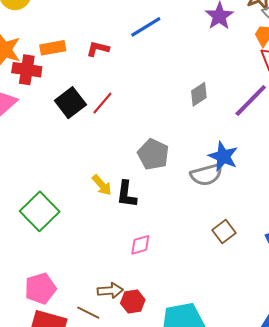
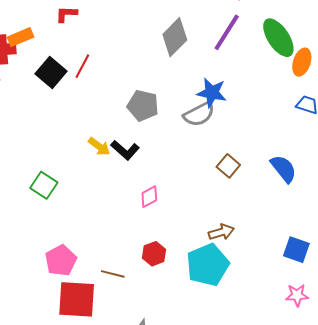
orange rectangle: (53, 48) -> (21, 37), moved
gray diamond: (199, 94) -> (175, 37), size x1.5
black L-shape: (126, 194) -> (125, 150), turned -44
green square: (40, 211) -> (44, 185), size x0.7
brown arrow: (110, 291) -> (221, 232), moved

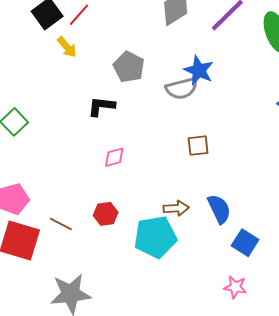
yellow arrow: (99, 146) -> (67, 47), moved
black L-shape: (125, 150) -> (101, 106), turned 132
brown square: (228, 166) -> (198, 146), turned 30
blue semicircle: (284, 169) -> (219, 209), moved

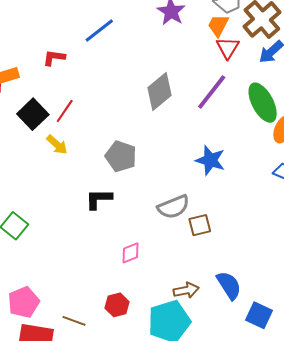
blue star: (199, 70) -> (210, 160), moved
gray semicircle: (182, 88) -> (173, 207), moved
pink diamond: (114, 157) -> (130, 253), moved

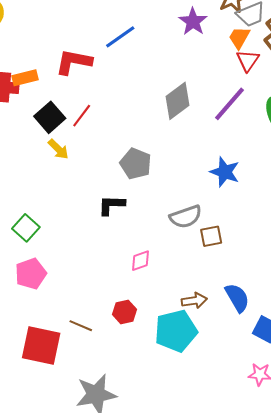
red L-shape: (54, 58) -> (74, 62), size x1.6
yellow arrow: (57, 145) -> (58, 149), moved
pink pentagon: (24, 302) -> (31, 274), moved

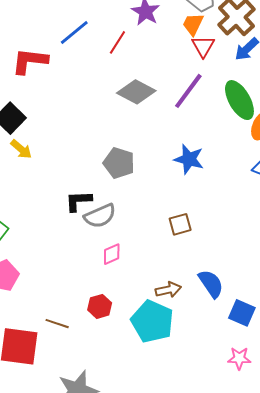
gray diamond: (177, 101) -> (136, 92), turned 69
red line: (82, 116) -> (117, 42), moved
gray pentagon: (136, 164) -> (119, 163), moved
gray semicircle: (186, 217) -> (100, 216), moved
cyan pentagon: (176, 331) -> (152, 321), turned -30

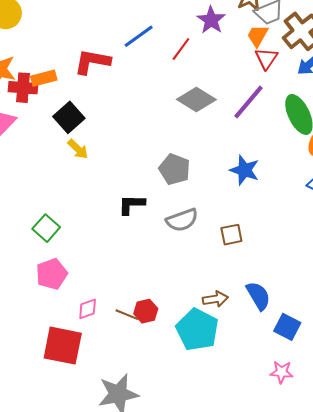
gray semicircle: (100, 216) -> (182, 220), moved
pink diamond: (112, 254) -> (88, 309), moved
brown line: (57, 324) -> (127, 315), moved

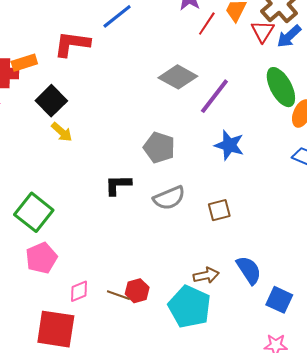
red line: (181, 49) -> (207, 24), moved
red triangle: (266, 58) -> (263, 31), moved
purple line: (249, 102) -> (214, 96), moved
green square: (46, 228) -> (34, 212), size x1.4

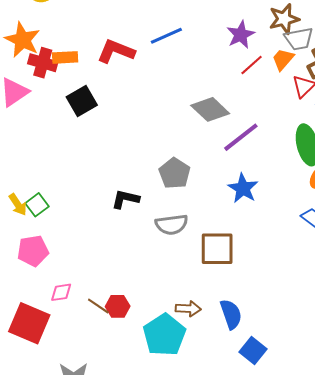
yellow arrow: (62, 132) -> (18, 204), moved
brown square: (219, 210) -> (217, 249), size x1.6
green square: (34, 212) -> (37, 205), size x0.6

